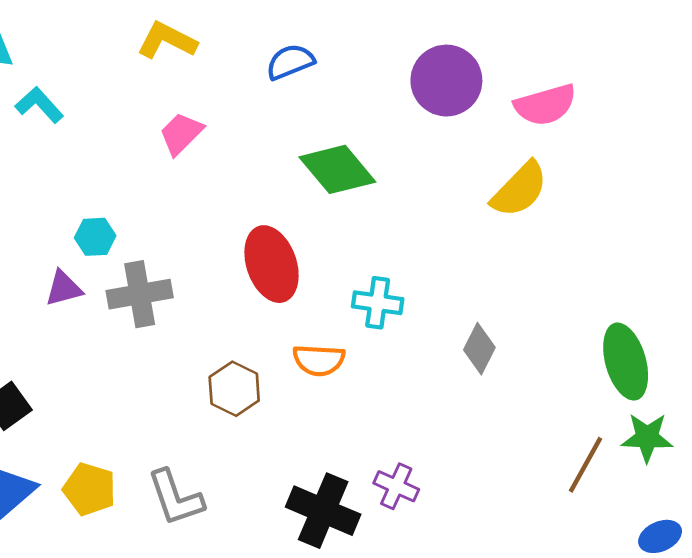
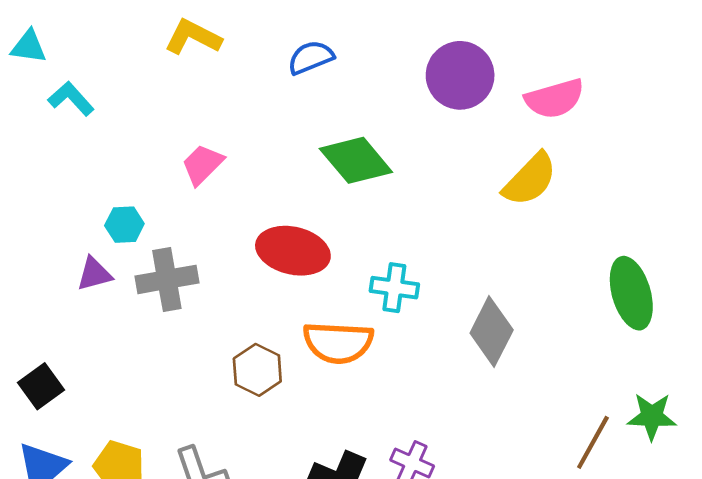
pink trapezoid: (181, 134) -> (203, 164), moved
red ellipse: (272, 264) -> (293, 251), turned -58
gray diamond: (479, 349) -> (492, 332), size x1.4
orange semicircle: (319, 360) -> (338, 342), size x1.4
green ellipse: (626, 362) -> (631, 293), moved

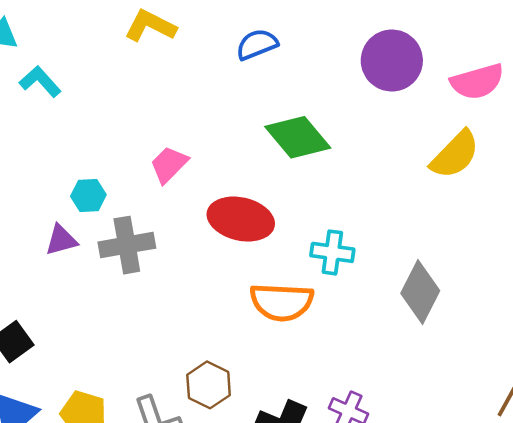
pink trapezoid: (203, 164) -> (169, 165), moved
brown hexagon: (257, 370) -> (209, 385), moved

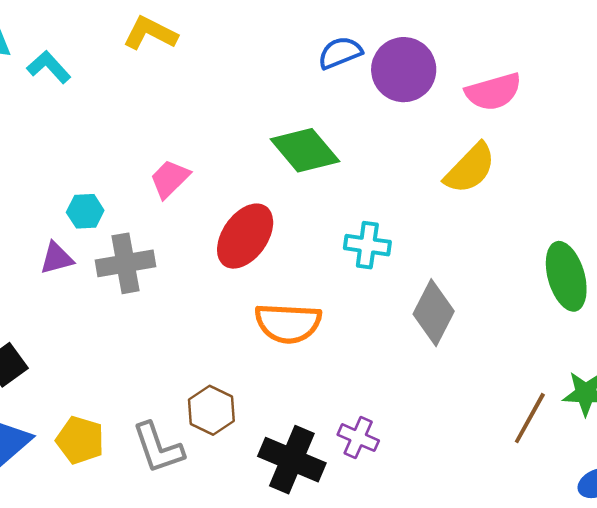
blue semicircle: (257, 44) -> (340, 53), moved
cyan L-shape: (40, 82) -> (49, 67), moved
red ellipse: (241, 219) -> (245, 236), turned -68
cyan cross: (332, 252) -> (367, 245), moved

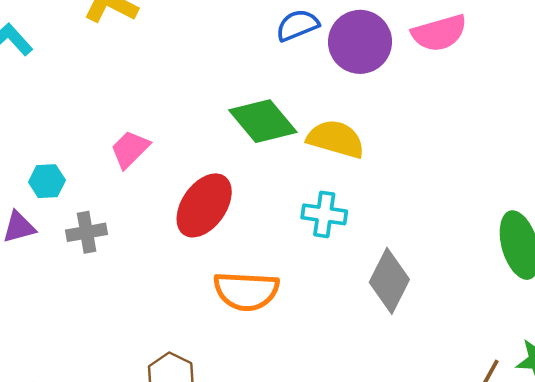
pink semicircle: (493, 92) -> (439, 33), moved
yellow semicircle: (470, 168) -> (336, 139), moved, turned -118
gray cross: (126, 263) -> (87, 232), size x0.7

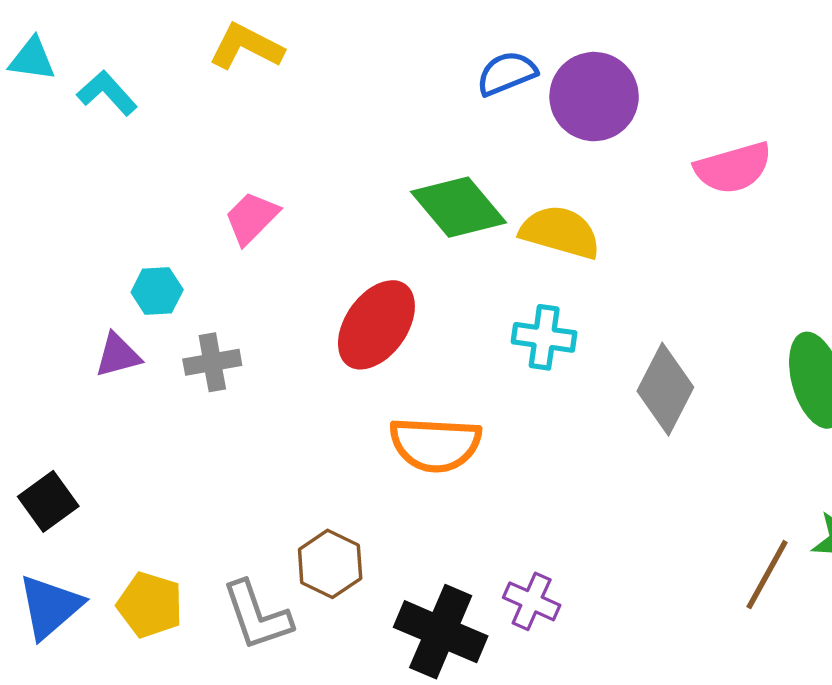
pink semicircle: (439, 33) -> (733, 168), moved
pink trapezoid: (130, 149) -> (252, 218), moved
gray diamond: (389, 281) -> (665, 389), moved

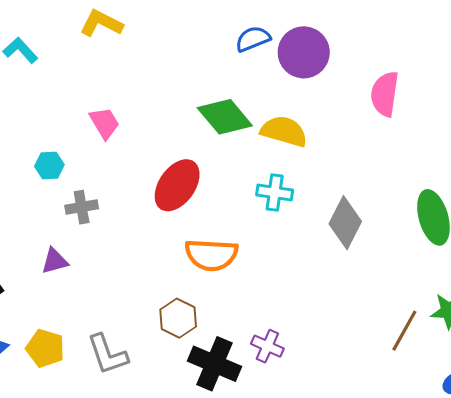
pink semicircle: (733, 168) -> (385, 94), turned 114
pink trapezoid: (252, 218) -> (104, 123), turned 104
purple triangle: (118, 355) -> (55, 261), moved
brown hexagon: (330, 564) -> (178, 318), moved

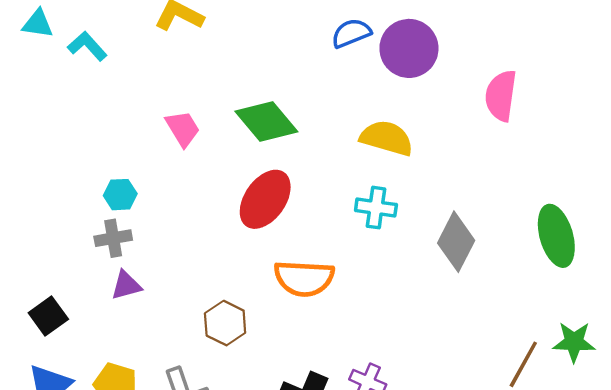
green diamond: (225, 117) -> (266, 122), moved
cyan hexagon: (49, 166) -> (120, 195), moved
gray cross: (82, 207) -> (113, 238), moved
brown hexagon: (178, 318) -> (225, 323), moved

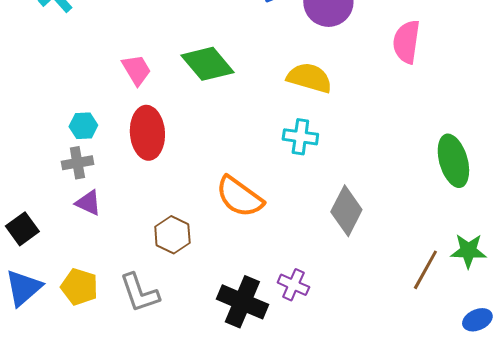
red ellipse: (265, 199) -> (147, 133), moved, turned -39
gray diamond: (456, 242) -> (346, 211), moved
orange semicircle: (304, 278) -> (239, 197), turned 33
purple triangle: (126, 285) -> (88, 203), turned 40

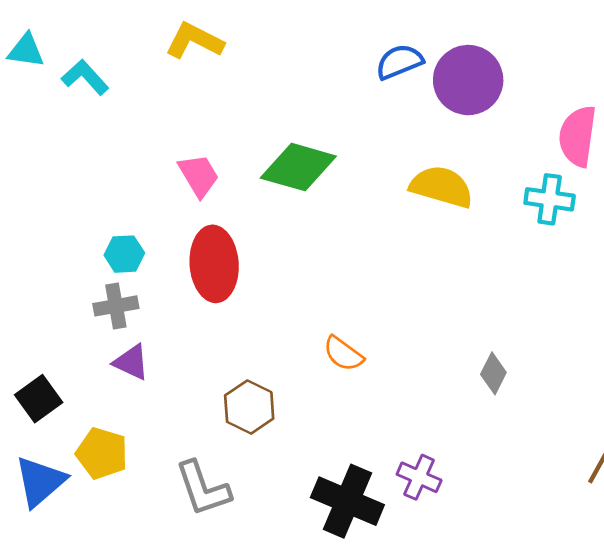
green diamond: (207, 64) -> (298, 167), turned -34
cyan cross: (300, 137) -> (550, 199), moved
orange semicircle: (239, 197) -> (343, 354), size x0.6
gray diamond: (346, 211) -> (493, 373), size x0.6
yellow pentagon: (79, 287) -> (102, 453), moved

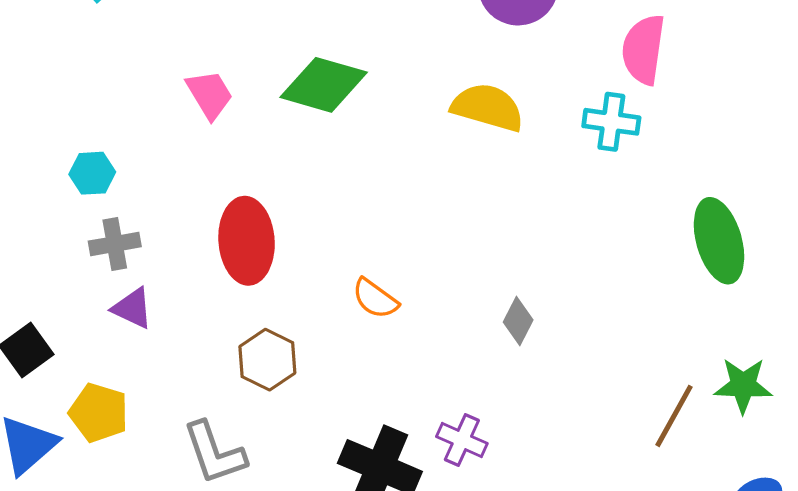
cyan hexagon: (124, 254) -> (92, 173), moved
red ellipse: (214, 264) -> (247, 241), moved
gray diamond: (493, 373) -> (518, 321), moved

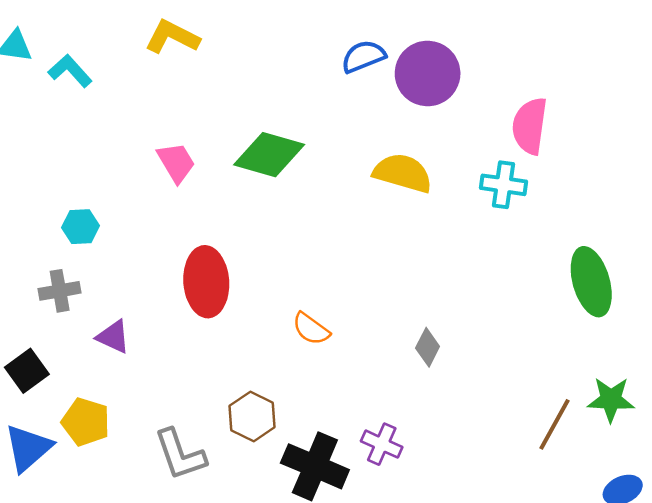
gray cross: (115, 244) -> (60, 291), moved
brown hexagon: (267, 360) -> (252, 417), moved

